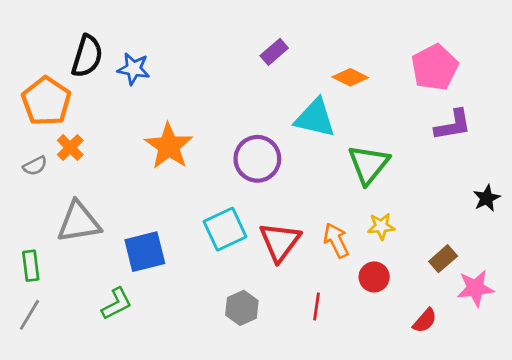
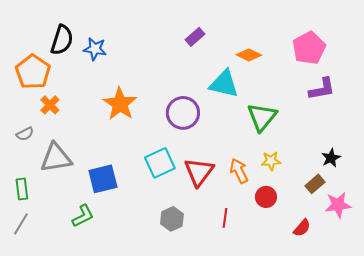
gray semicircle: (35, 166) -> (25, 134), moved
black star: (487, 198) -> (331, 158), moved

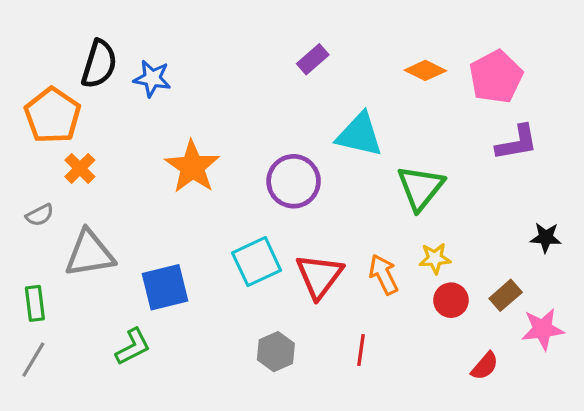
orange diamond: (249, 55) -> (425, 70), moved
black star: (331, 158) -> (546, 237), moved, turned 30
red circle: (266, 197) -> (451, 300), moved

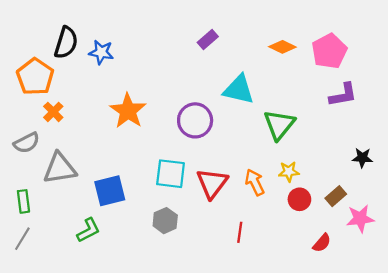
gray semicircle: (40, 215) -> (27, 143), size x1.4
cyan square: (257, 262) -> (171, 174), turned 32
gray hexagon: (276, 352) -> (165, 221), moved

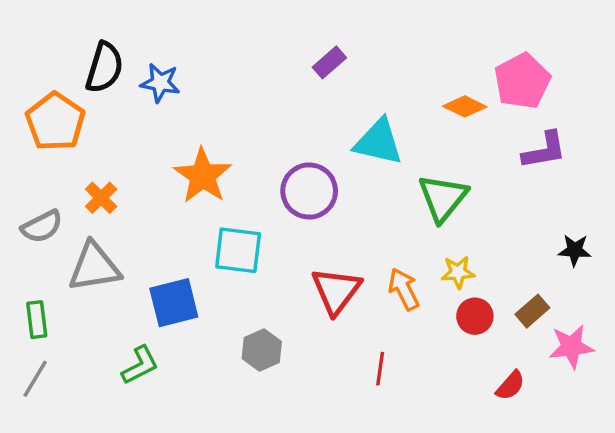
orange diamond: (282, 47) -> (465, 106), moved
orange cross: (53, 112) -> (101, 198), moved
cyan square: (171, 174) -> (238, 250), moved

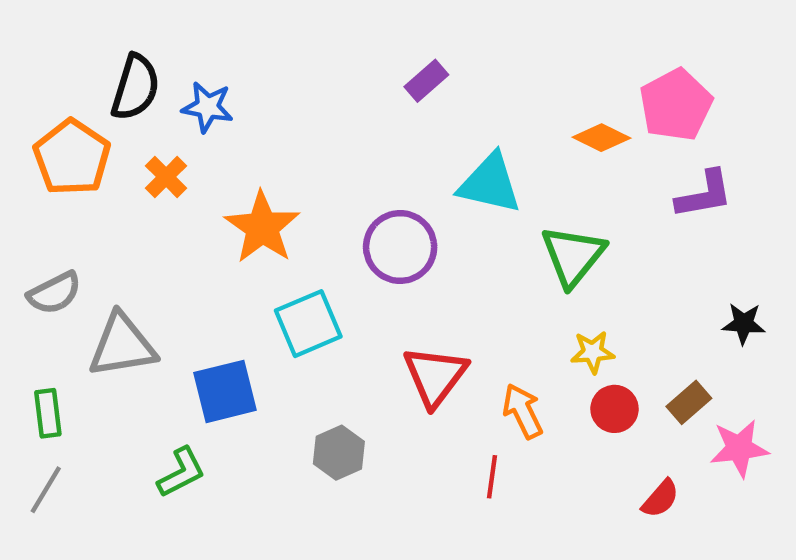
orange cross: (101, 198) -> (166, 177), moved
cyan square: (238, 250) -> (308, 324), turned -30
orange arrow: (404, 289) -> (523, 411), moved

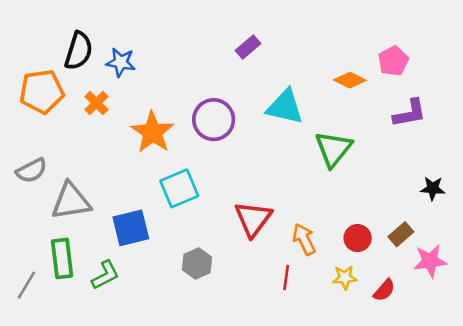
pink pentagon: (676, 105) -> (393, 61), size x0.7
orange pentagon: (72, 157) -> (42, 92), turned 30
purple circle: (400, 247) -> (214, 120), moved
yellow star: (593, 352) -> (345, 278), moved
green rectangle: (48, 413) -> (62, 258), moved, size x1.4

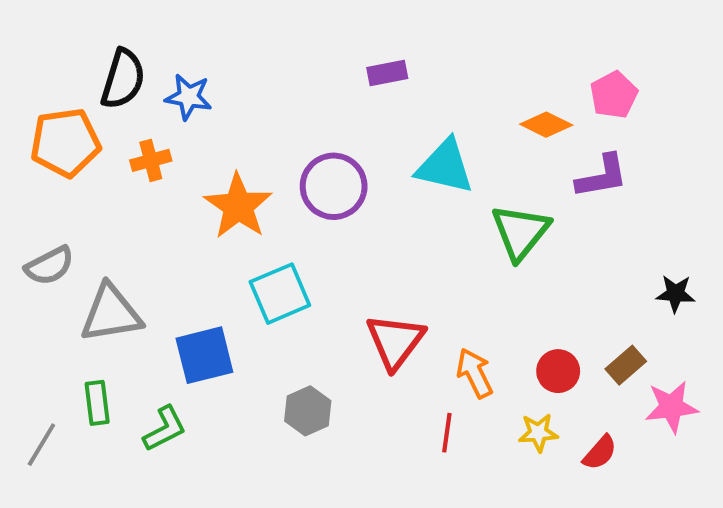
purple rectangle: (248, 47) -> (387, 73), turned 30
orange cross: (96, 103) -> (151, 160), turned 30
purple L-shape: (410, 113) -> (602, 176), moved
green rectangle: (62, 258) -> (97, 403), size x0.7

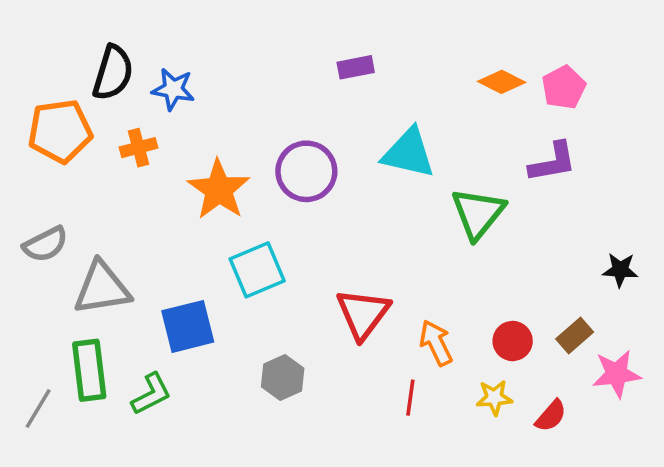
orange diamond: (546, 125) -> (502, 82), moved
green rectangle: (97, 403) -> (89, 370), size x1.5

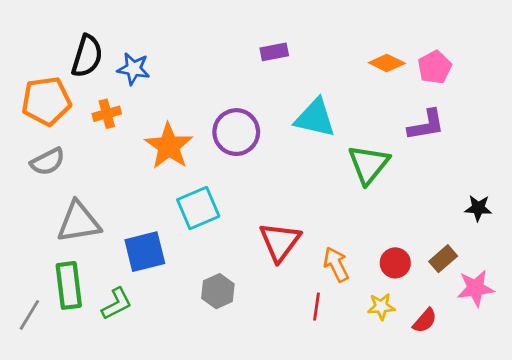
gray semicircle: (45, 244) -> (48, 162), moved

